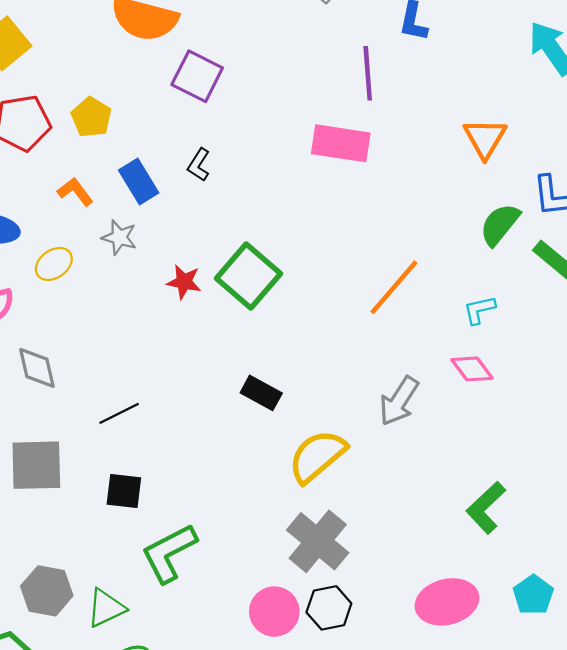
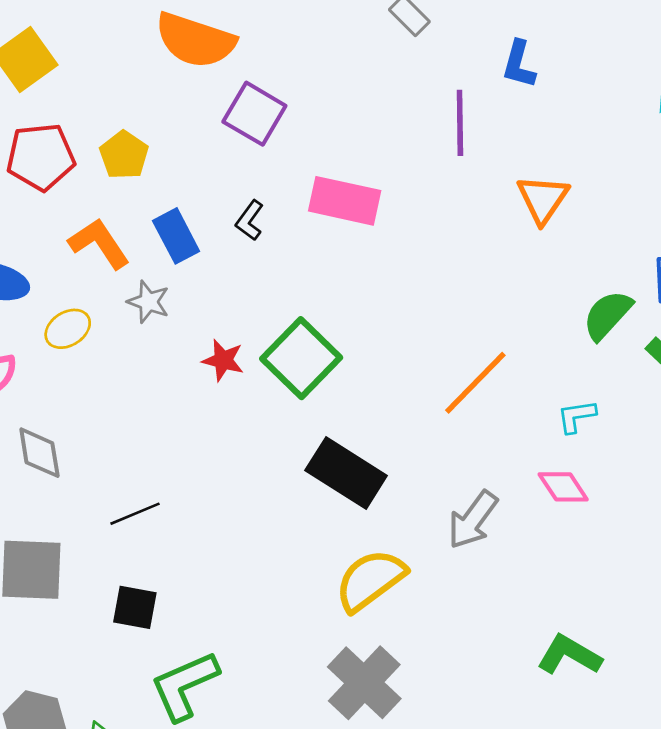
orange triangle: (485, 138) -> (543, 199), moved
pink rectangle: (341, 143) -> (345, 201), moved
orange L-shape: (75, 192) -> (99, 243), size x1.4
black rectangle: (261, 393) -> (346, 473), moved, size x1.6
green L-shape: (486, 508) -> (569, 655), turned 70

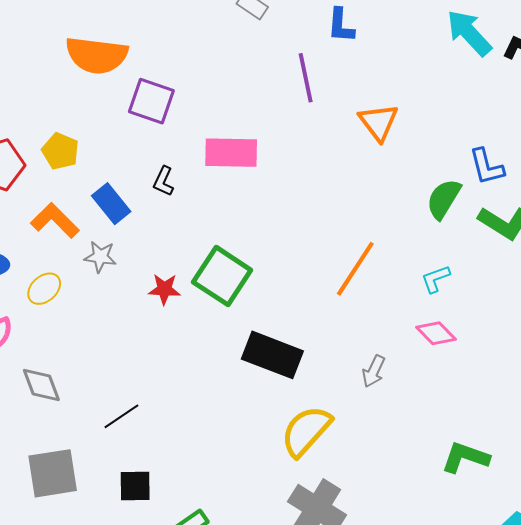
gray arrow: (473, 520) -> (374, 371), size x0.7

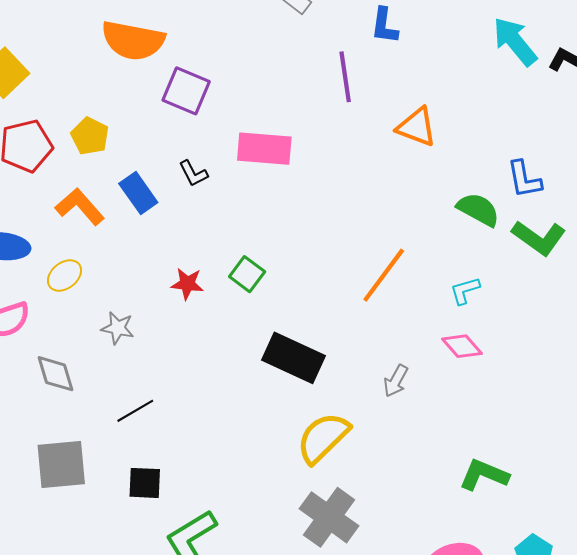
orange triangle: (378, 122) -> (417, 127), turned -36
black L-shape: (164, 181) -> (193, 173), turned -56
green semicircle: (444, 199) -> (478, 209), turned 84
gray star: (100, 257) -> (118, 328), moved
green square: (222, 276) -> (247, 274), size x0.6

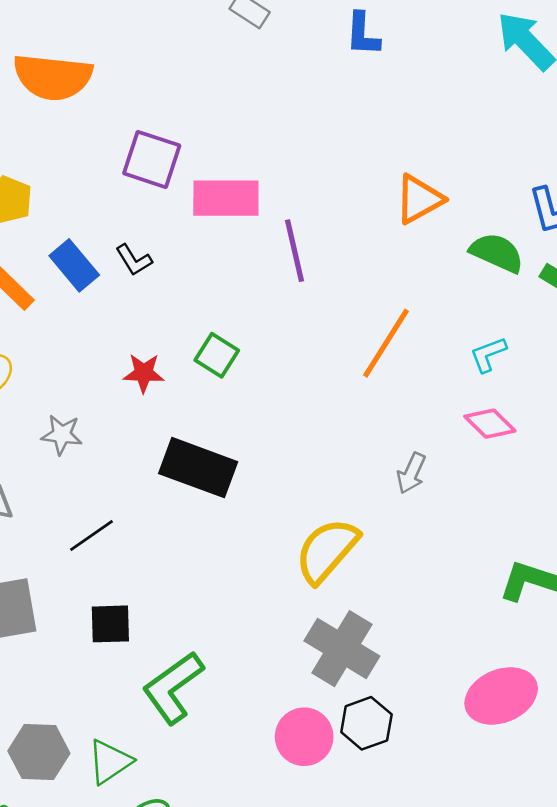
purple line: (345, 77) -> (294, 251), moved
purple square: (186, 91) -> (152, 159), moved
orange triangle: (417, 127) -> (419, 199), moved, turned -45
black L-shape: (193, 173) -> (134, 260), moved
black rectangle: (293, 358) -> (198, 468), moved

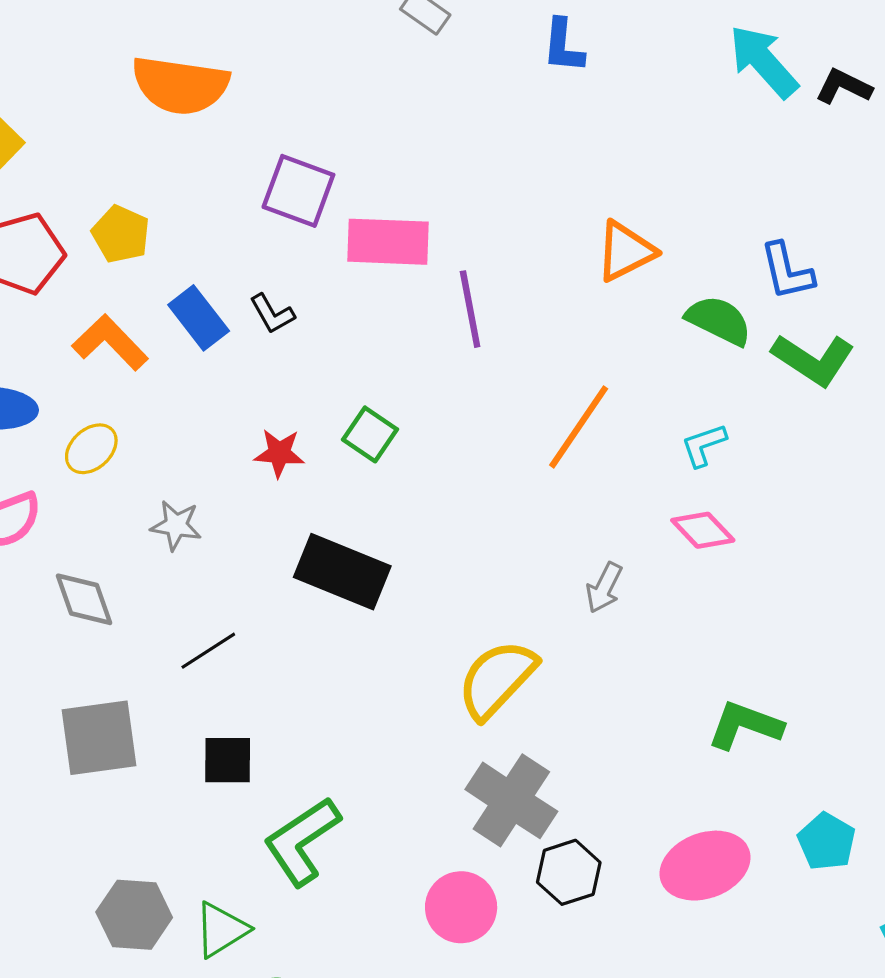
black hexagon: (366, 723) -> (569, 872), moved

